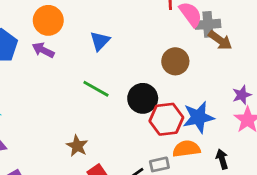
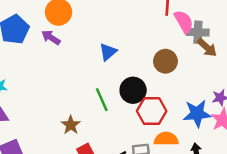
blue triangle: (100, 41) -> (108, 52), moved
green line: (96, 89) -> (102, 100), moved, turned 30
blue star: (198, 117) -> (197, 114), moved

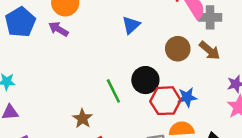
brown arrow: (207, 48) -> (210, 50), moved
blue triangle: (108, 52) -> (131, 25), moved
blue star: (197, 114) -> (187, 97), moved, size x0.7

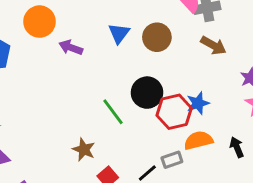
purple arrow: (58, 29) -> (71, 47), moved
brown circle: (178, 49) -> (157, 37), moved

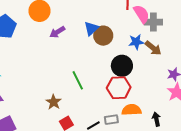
brown circle: (157, 37) -> (103, 36), moved
purple arrow: (71, 47) -> (57, 32), turned -63
black circle: (147, 93) -> (122, 66), moved
blue star: (198, 103) -> (136, 42), moved

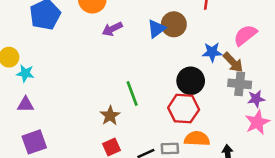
pink semicircle: (141, 14) -> (245, 35), moved, turned -102
gray cross: (153, 22) -> (240, 84), moved
brown circle: (103, 36) -> (174, 24), moved
brown star: (54, 102) -> (110, 116), moved

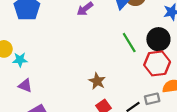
green line: (132, 93) -> (129, 43), moved
purple triangle: (26, 105) -> (25, 86), turned 32

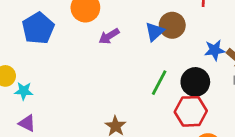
green line: (129, 43) -> (159, 83), turned 54

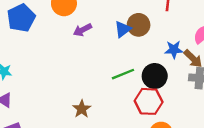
green line: (159, 83) -> (123, 74), turned 35

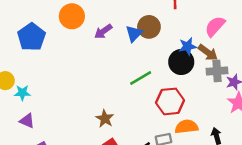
purple arrow: (83, 30) -> (103, 31), moved
black circle: (155, 76) -> (181, 62), moved

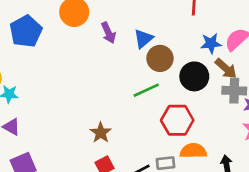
brown circle: (149, 27) -> (160, 58), moved
purple arrow: (103, 31) -> (108, 33), turned -84
blue star: (188, 46) -> (211, 43), moved

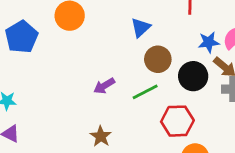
purple arrow: (108, 33) -> (104, 86), moved, turned 85
blue triangle: (143, 39) -> (141, 28), moved

